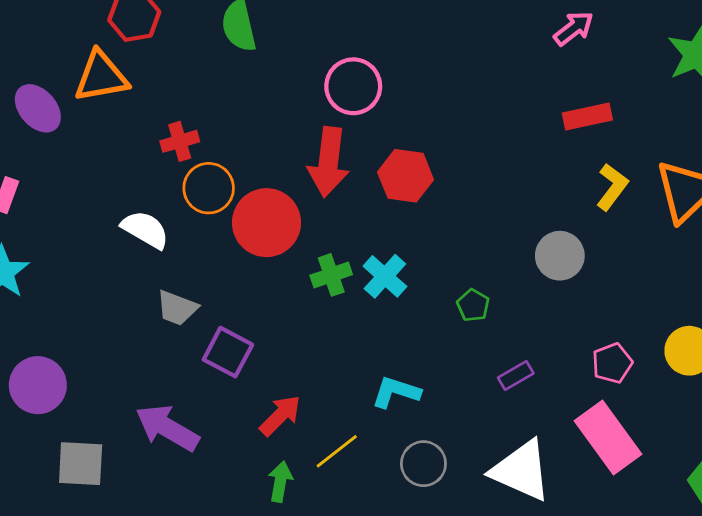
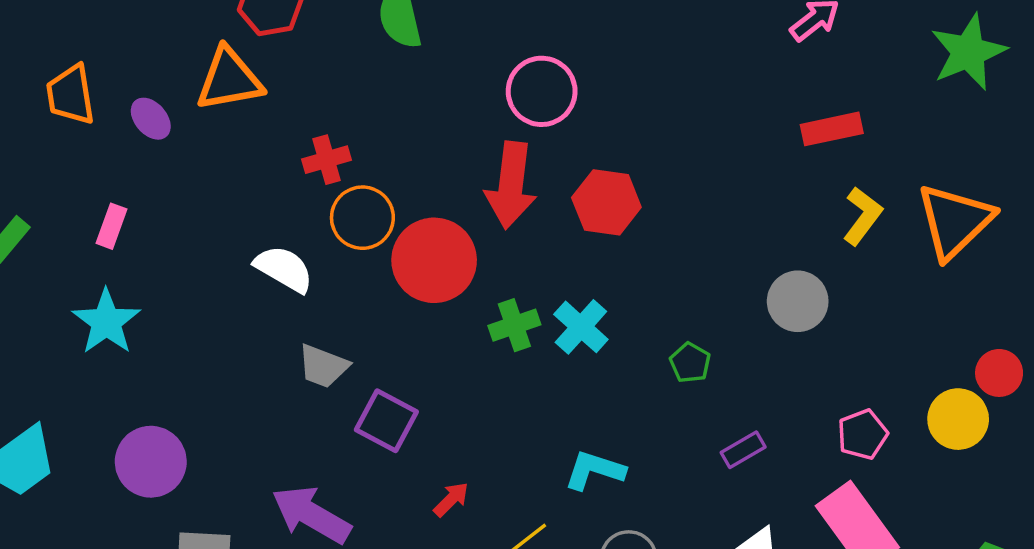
purple ellipse: (38, 108) -> (151, 119), size x0.7
red arrow: (280, 415) -> (451, 499), size x0.7

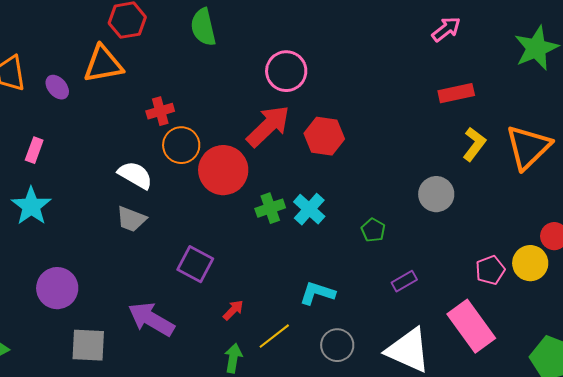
red arrow: (511, 185) -> (268, 126), turned -141
gray trapezoid: (323, 366) -> (131, 219), moved
pink pentagon: (863, 434) -> (490, 270), moved

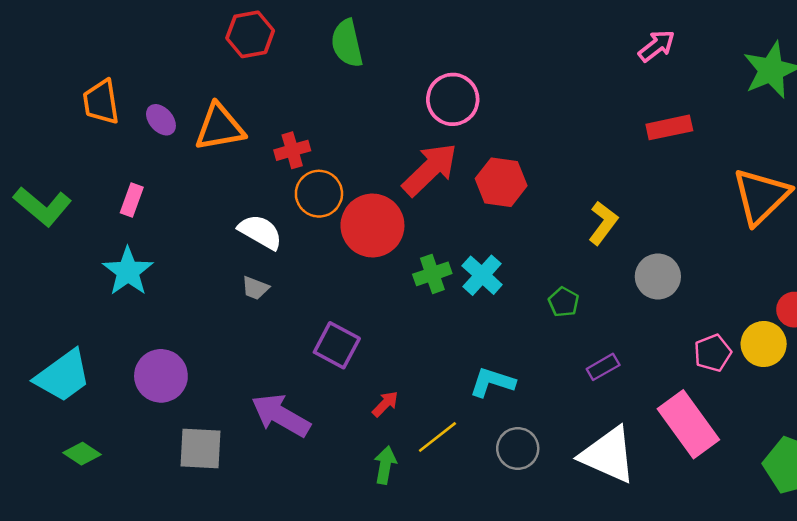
orange triangle: (103, 64) -> (220, 127), moved
yellow L-shape: (474, 144) -> (603, 223), moved
gray circle: (436, 194) -> (658, 276), moved
gray trapezoid: (131, 219) -> (255, 288), size x0.7

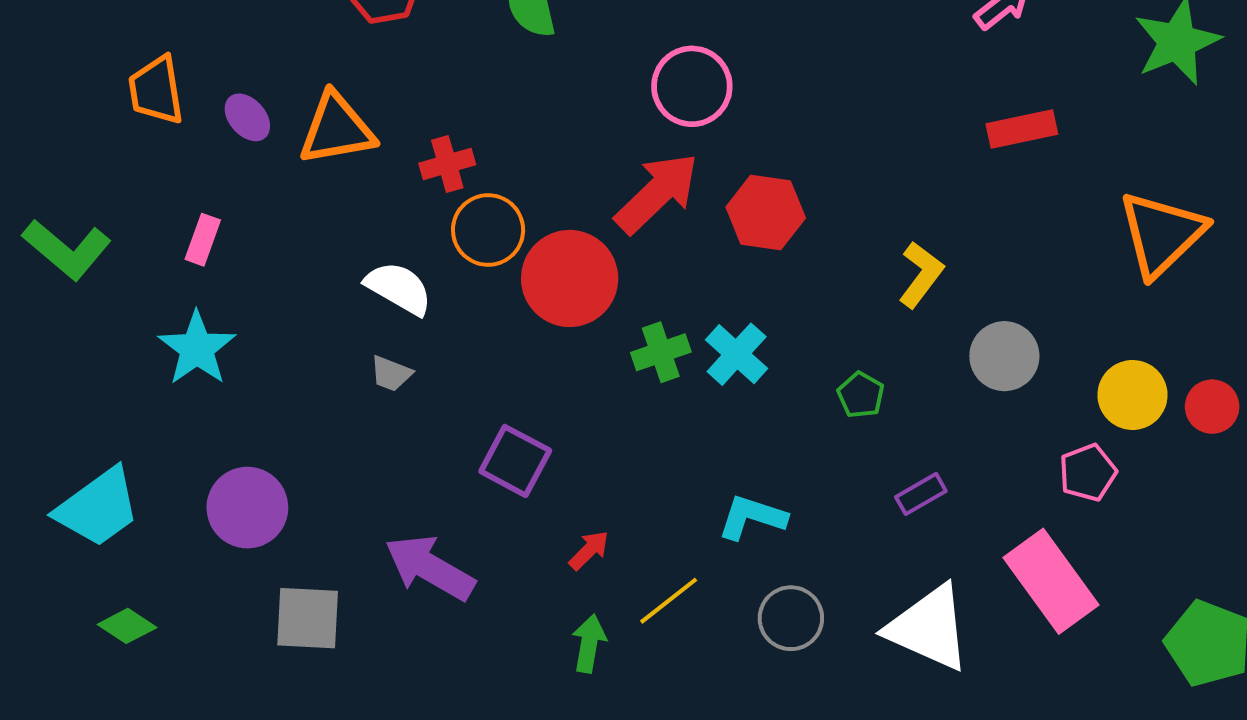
yellow circle: (764, 344) -> (1133, 395), moved

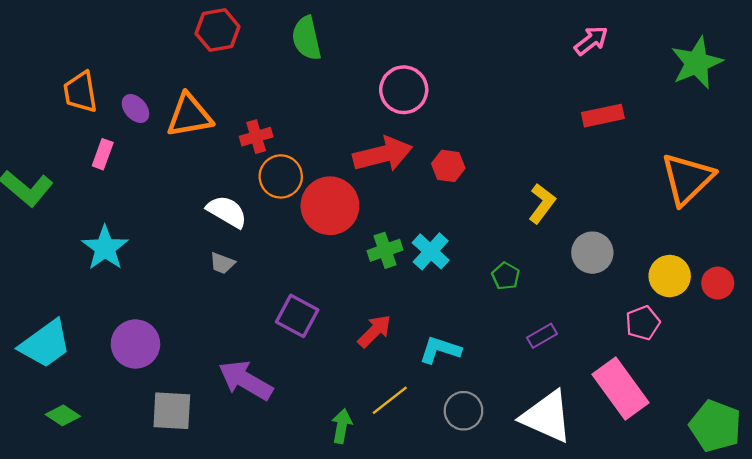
red arrow: (657, 193) -> (383, 154), turned 30
red hexagon: (766, 212) -> (448, 166), size x0.7
pink rectangle: (203, 240) -> (103, 154), moved
red arrow: (589, 550) -> (374, 331), moved, size x1.4

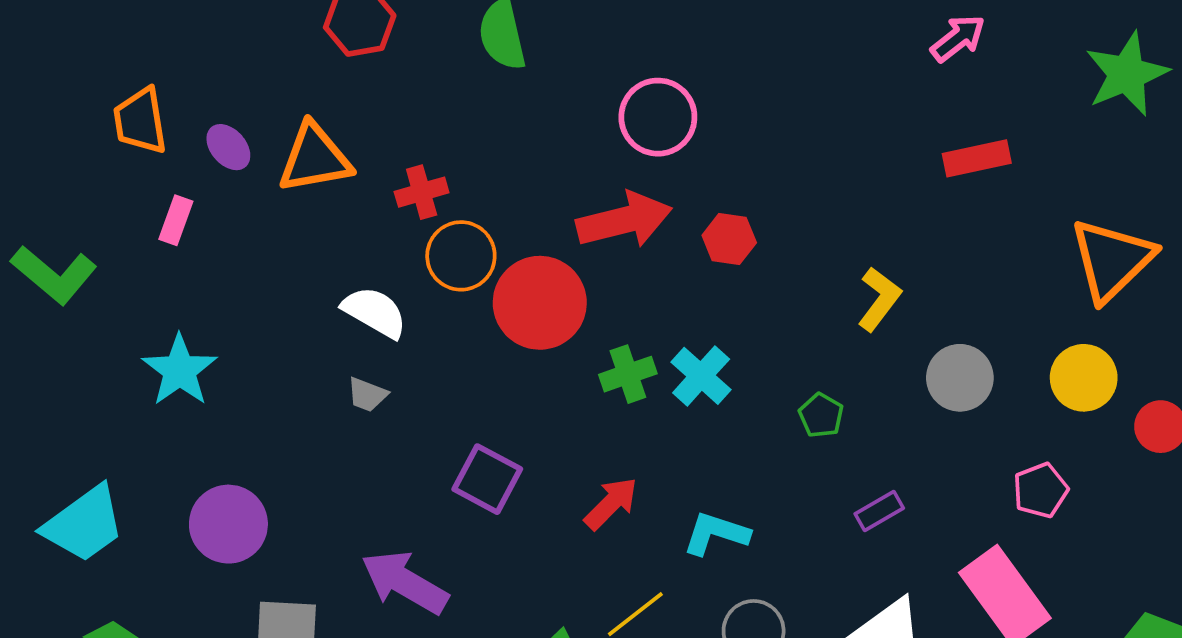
yellow circle: (670, 276) -> (1084, 378), moved

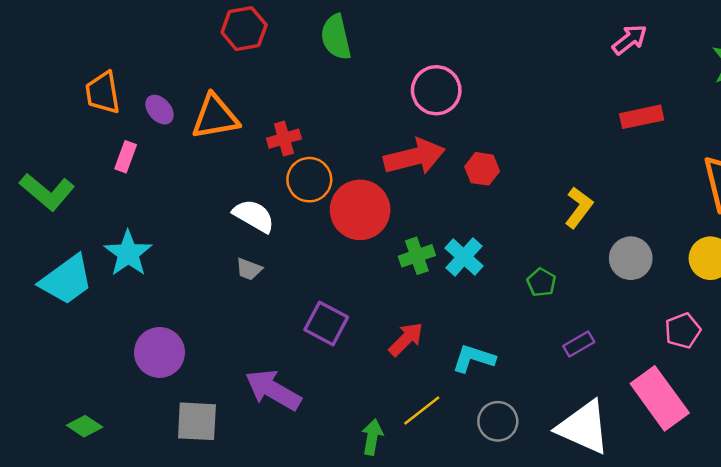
cyan trapezoid: (84, 524) -> (66, 280), moved

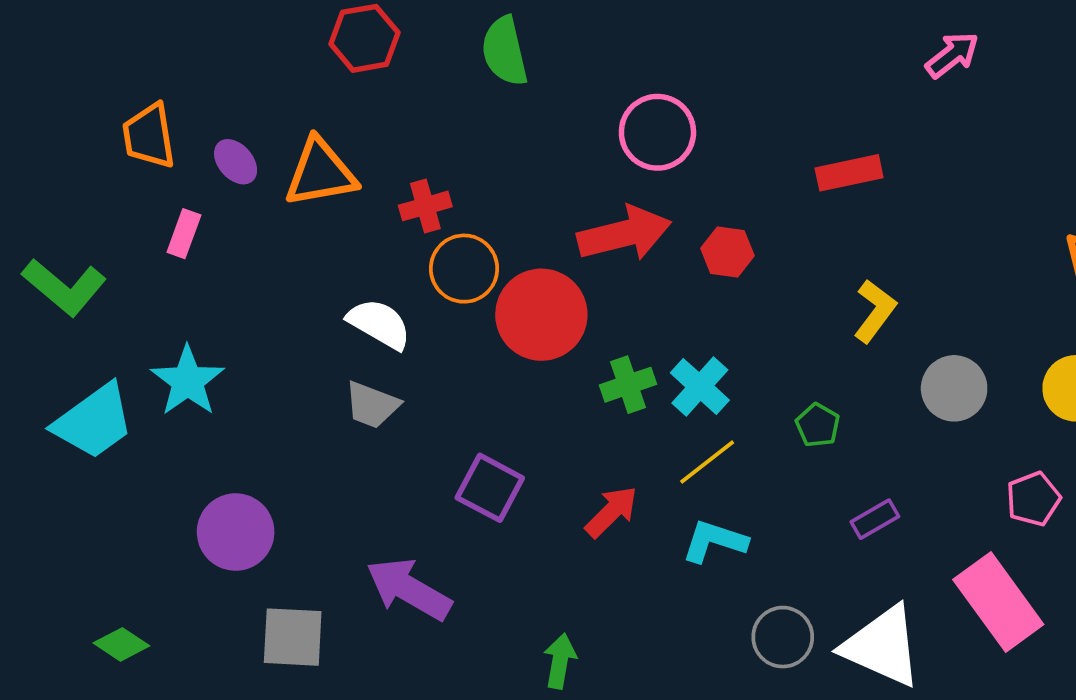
red rectangle: (642, 117) -> (849, 173), moved
gray trapezoid: (249, 269) -> (372, 405), size x1.4
yellow line: (422, 410) -> (707, 462), moved
gray circle: (498, 421) -> (783, 637), moved

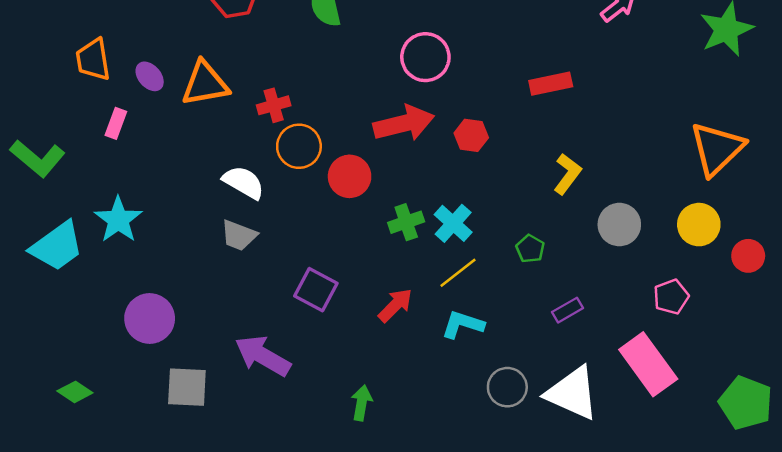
red circle: (541, 315) -> (350, 176), size x0.7

